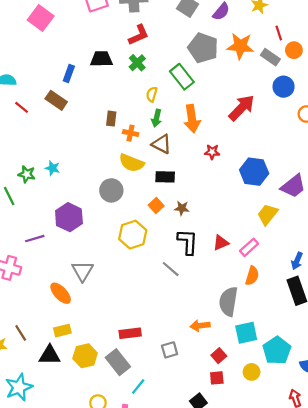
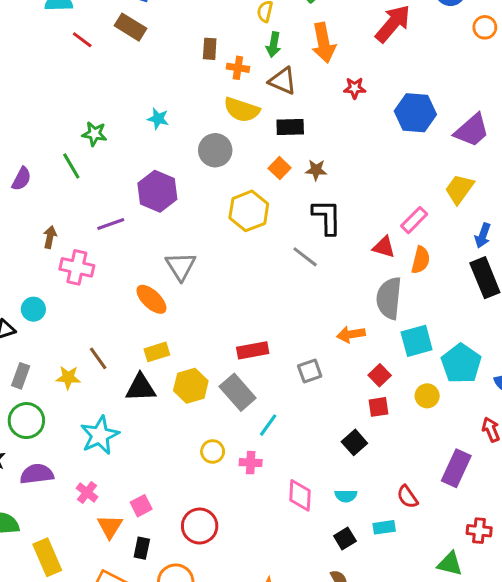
cyan star: (53, 168) -> (158, 119), moved
yellow trapezoid: (268, 214) -> (459, 189), moved
red triangle: (221, 243) -> (384, 247), moved, turned 42

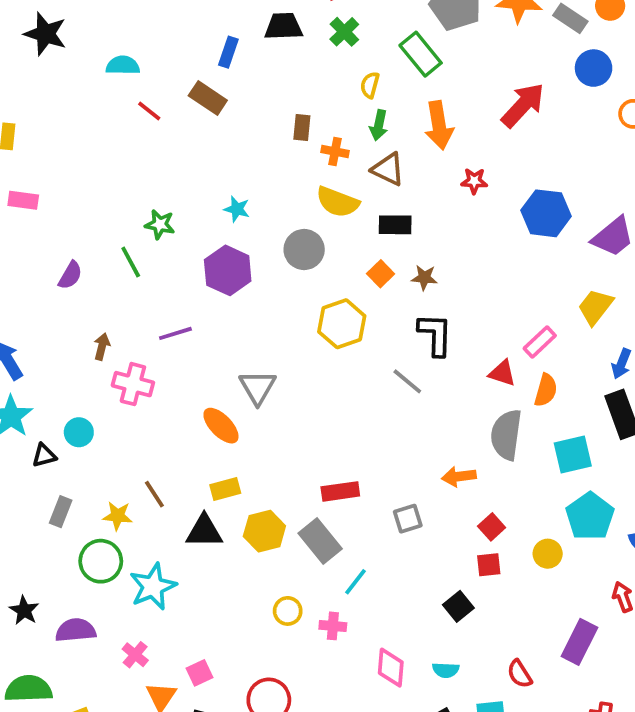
purple hexagon: (157, 191) -> (228, 270), moved
cyan square: (417, 341) -> (573, 455), moved
green circle: (26, 421) -> (101, 561), moved

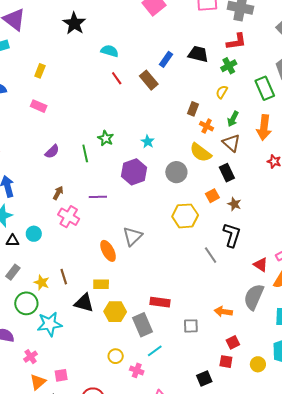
yellow semicircle: (370, 85) -> (222, 92), moved
black rectangle: (395, 225) -> (227, 173), turned 48

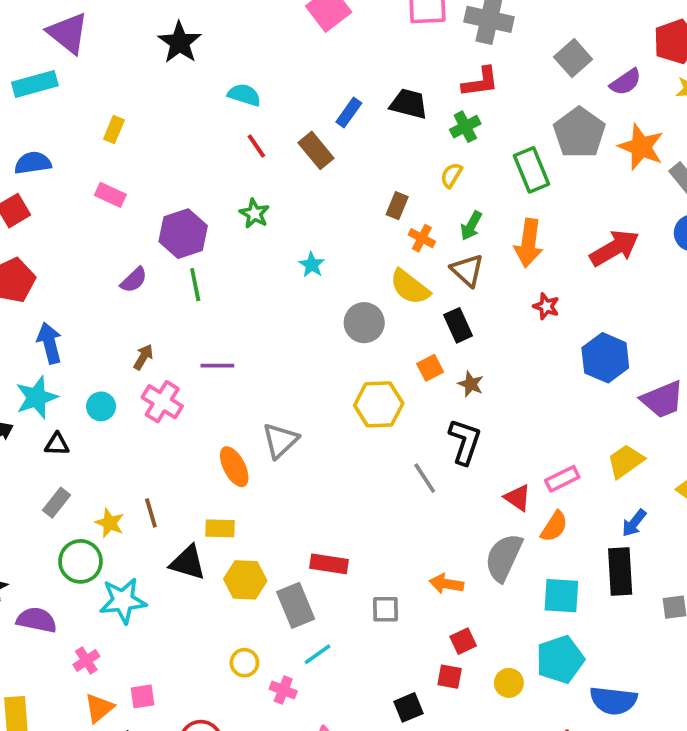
green star: (106, 138) -> (254, 214), moved
purple hexagon: (134, 172) -> (183, 234), moved
cyan circle: (34, 234) -> (101, 406), moved

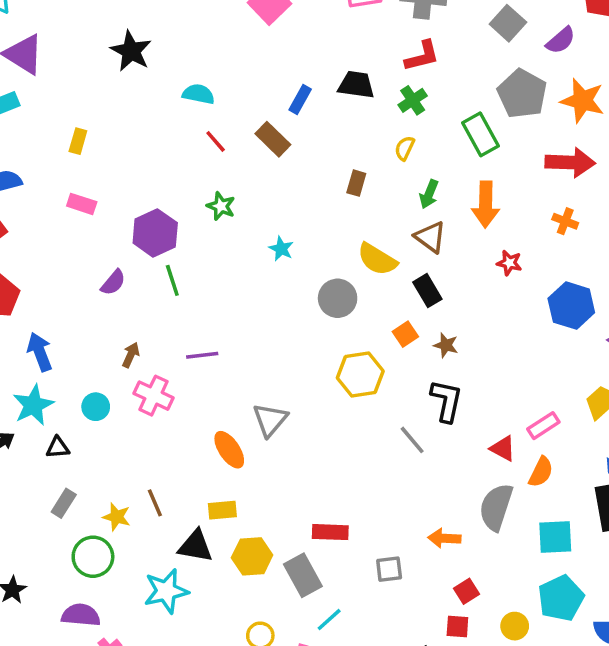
orange cross: (422, 238) -> (565, 221), moved
red arrow: (614, 248) -> (570, 162), moved, turned 39
cyan star: (123, 601) -> (166, 591), moved
purple semicircle: (37, 620) -> (81, 615), moved

